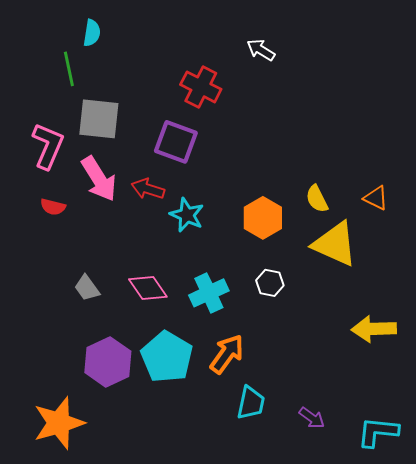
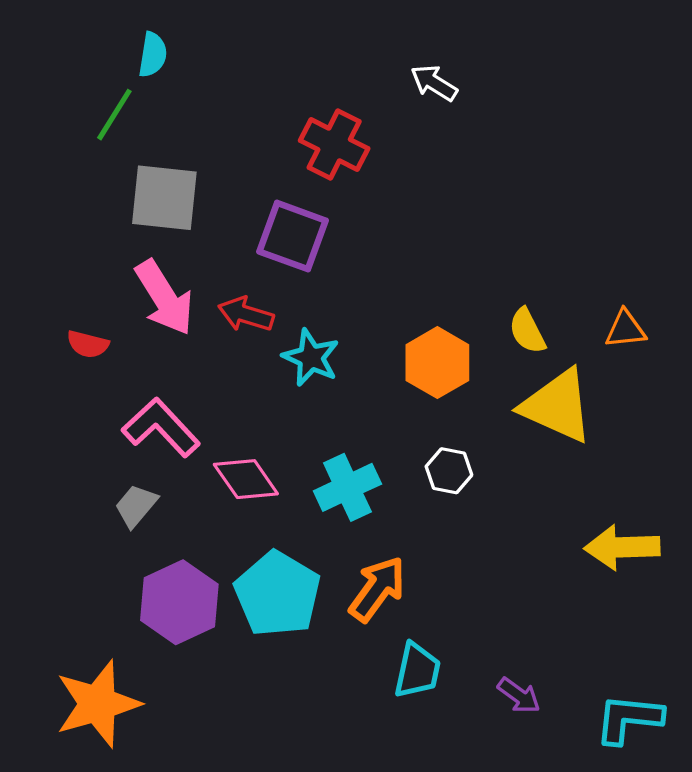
green line: (69, 69) -> (114, 115), turned 44
pink L-shape: (48, 146) -> (161, 427), moved, turned -66
orange triangle: (376, 198) -> (625, 329), turned -32
gray trapezoid: (87, 288) -> (136, 506), moved, turned 76

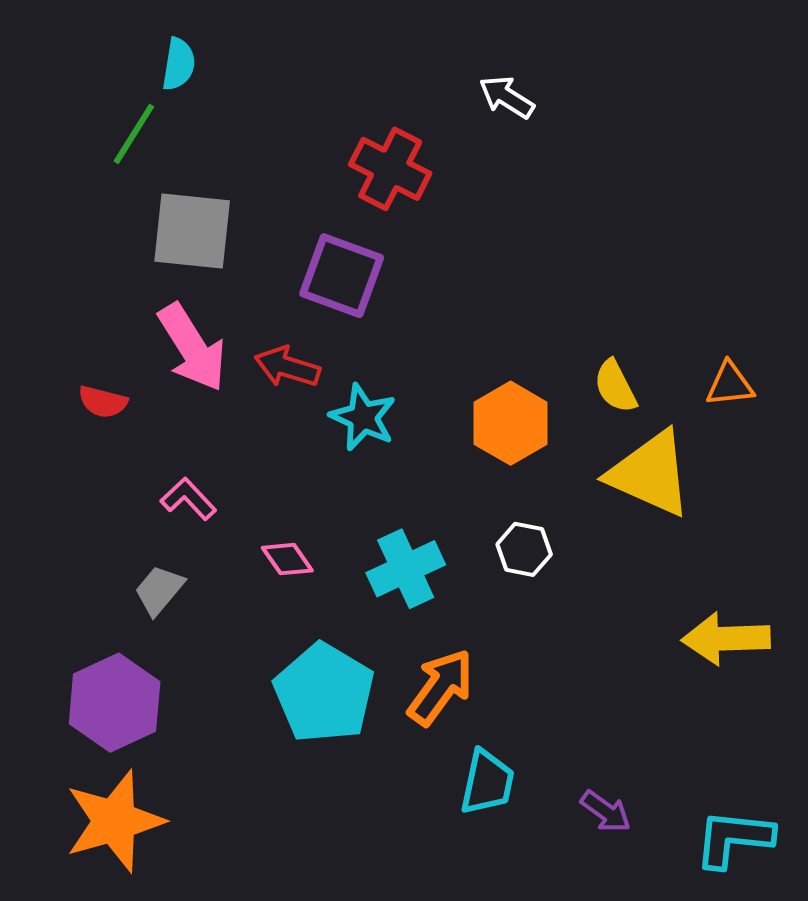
pink L-shape: (161, 427) -> (188, 499), size x0.6
pink diamond: (246, 479) -> (287, 559), size x0.7
purple hexagon: (179, 602) -> (115, 703), moved

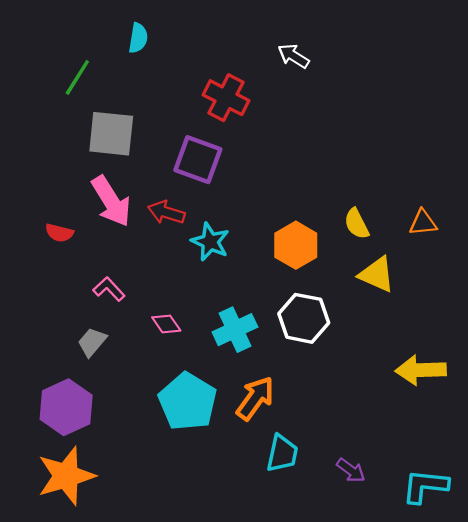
cyan semicircle: (179, 64) -> (138, 38), moved
yellow triangle: (650, 474) -> (377, 274), size x0.7
white hexagon: (524, 549) -> (304, 318), size x1.6

